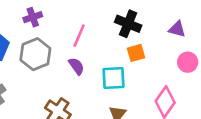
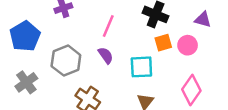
gray hexagon: (35, 54) -> (66, 61), moved
pink circle: (188, 62) -> (188, 45), moved

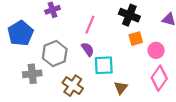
pink circle: (188, 45) -> (156, 50), moved
cyan square: (141, 67) -> (104, 65), moved
gray cross: (26, 82) -> (32, 74), moved, turned 30

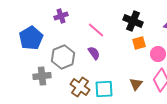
pink line: (90, 25) -> (96, 30), turned -72
cyan square: (104, 65) -> (104, 89), moved
brown triangle: (121, 88) -> (136, 84), moved

